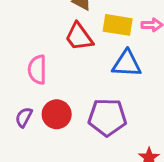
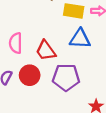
red trapezoid: (79, 37) -> (46, 51), moved

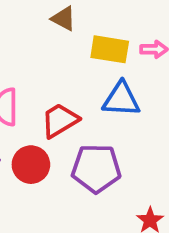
red trapezoid: (46, 51) -> (60, 120), turned 95

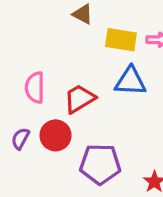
purple pentagon: (96, 168) -> (100, 164), moved

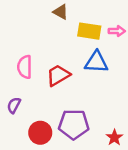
red circle: (56, 135) -> (40, 133), moved

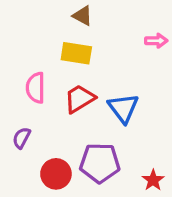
yellow rectangle: (89, 31) -> (76, 53), moved
blue triangle: (96, 62) -> (123, 108), moved, turned 50

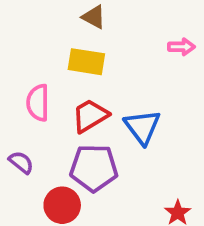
purple semicircle: (21, 138) -> (21, 162), turned 100
purple pentagon: (100, 163) -> (94, 168), moved

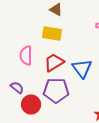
red circle: (62, 205) -> (31, 104), moved

